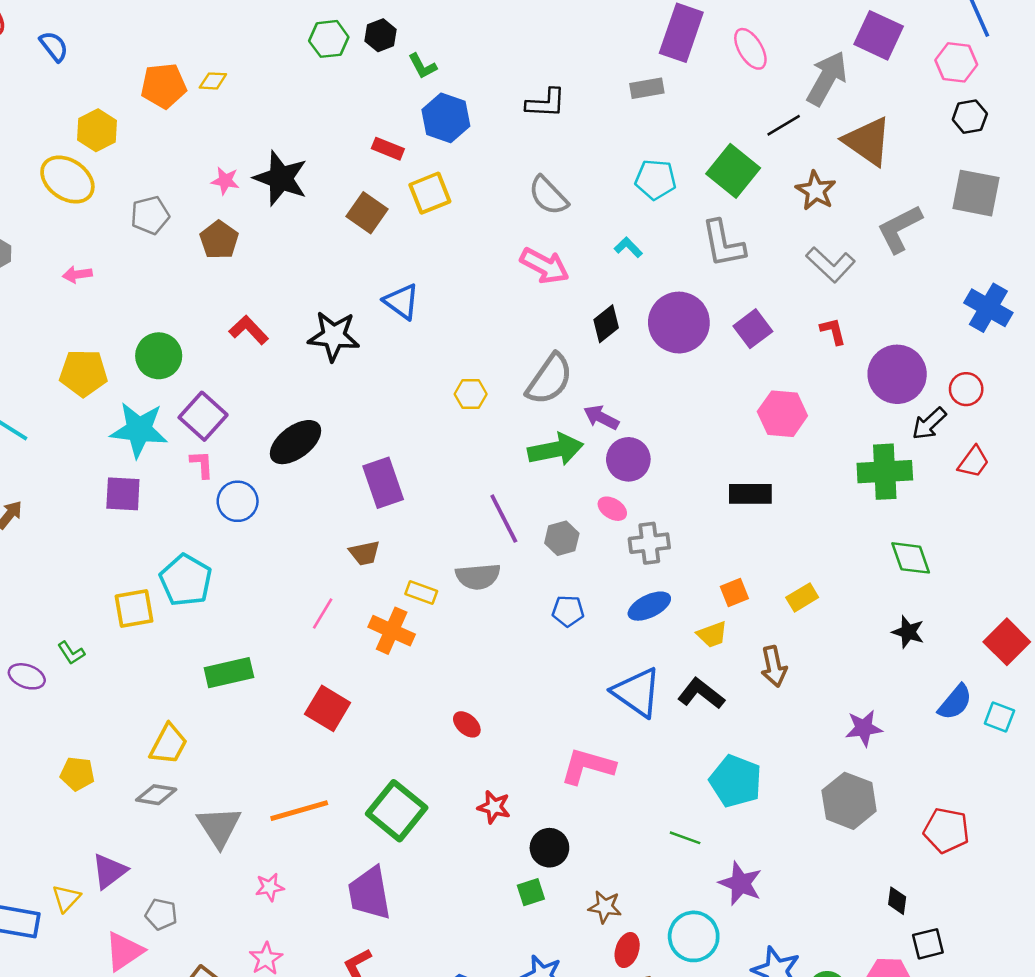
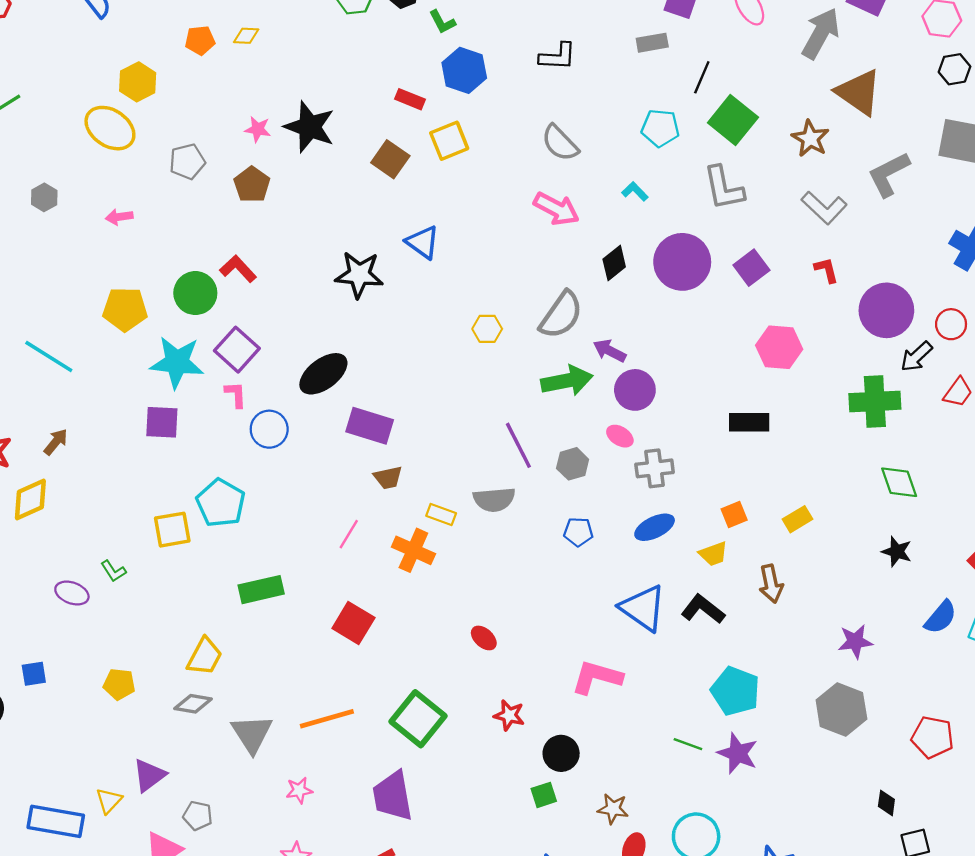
orange pentagon: (164, 86) -> (200, 40), size x0.7
black line: (784, 125) -> (702, 77), moved, turned -36
red L-shape: (249, 330) -> (238, 269), moved
purple rectangle: (383, 483) -> (370, 426), moved, turned -54
purple star: (741, 883) -> (738, 753), moved

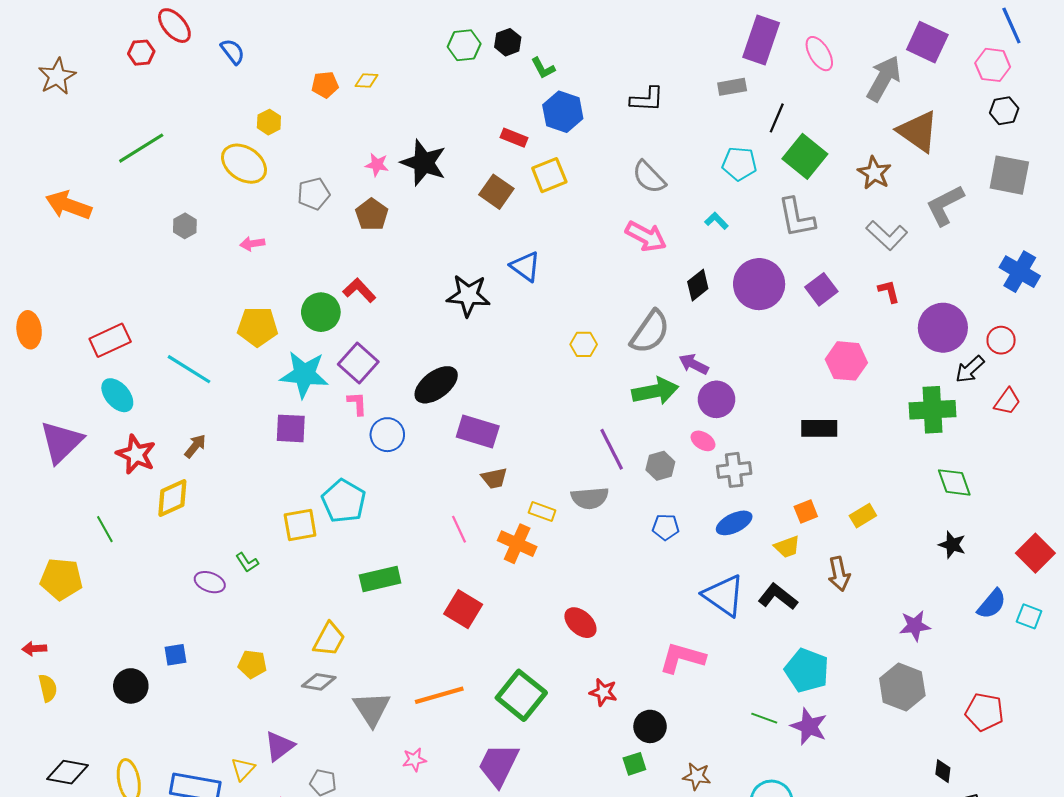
yellow hexagon: (138, 82) -> (269, 122), size x0.7
pink line: (349, 534) -> (459, 529), turned -56
red ellipse: (484, 638) -> (580, 623), size x1.4
purple trapezoid: (393, 796) -> (498, 765), turned 36

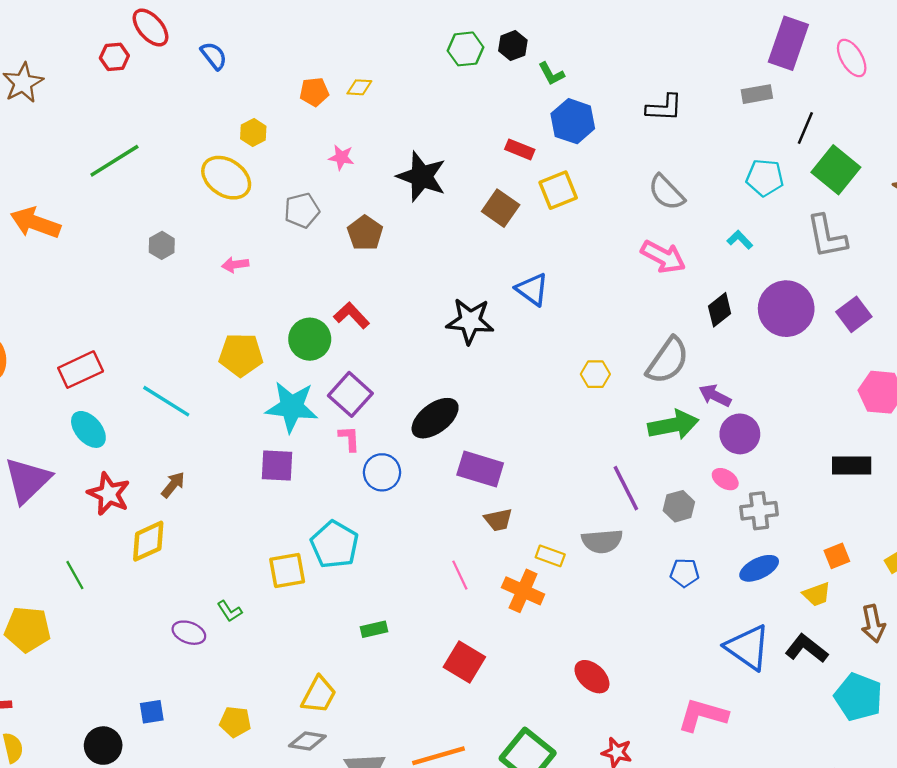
pink star: (377, 165) -> (341, 157), moved
green rectangle: (380, 579) -> (374, 629), size x0.6
cyan pentagon: (807, 670) -> (858, 697), moved

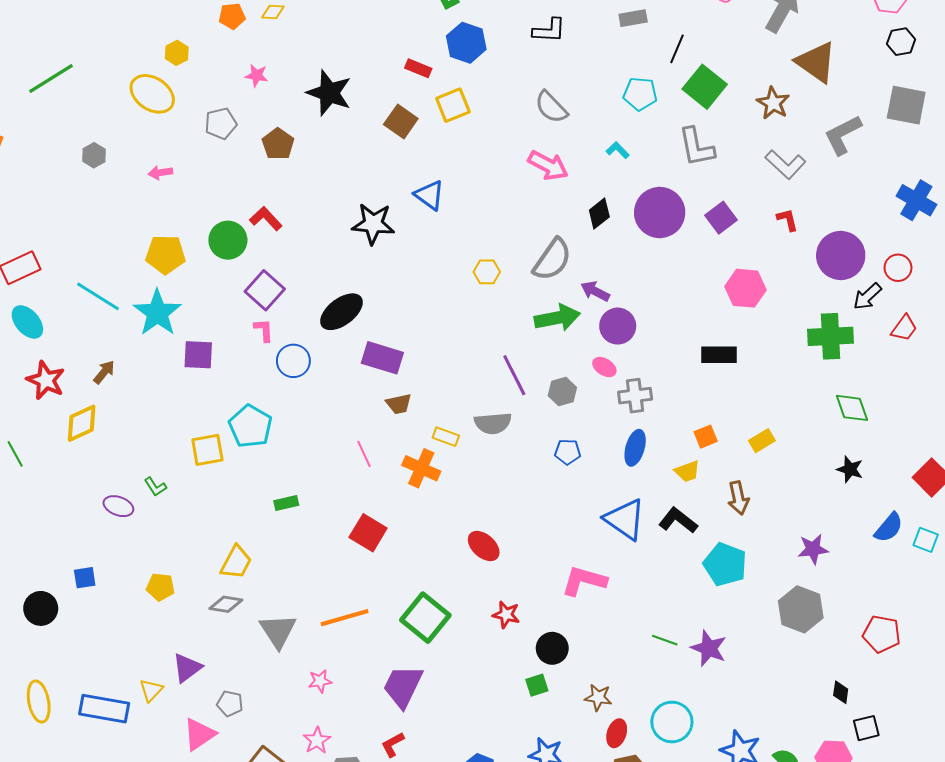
cyan star: (292, 407) -> (157, 313), moved, turned 30
blue ellipse: (759, 568) -> (635, 448), turned -48

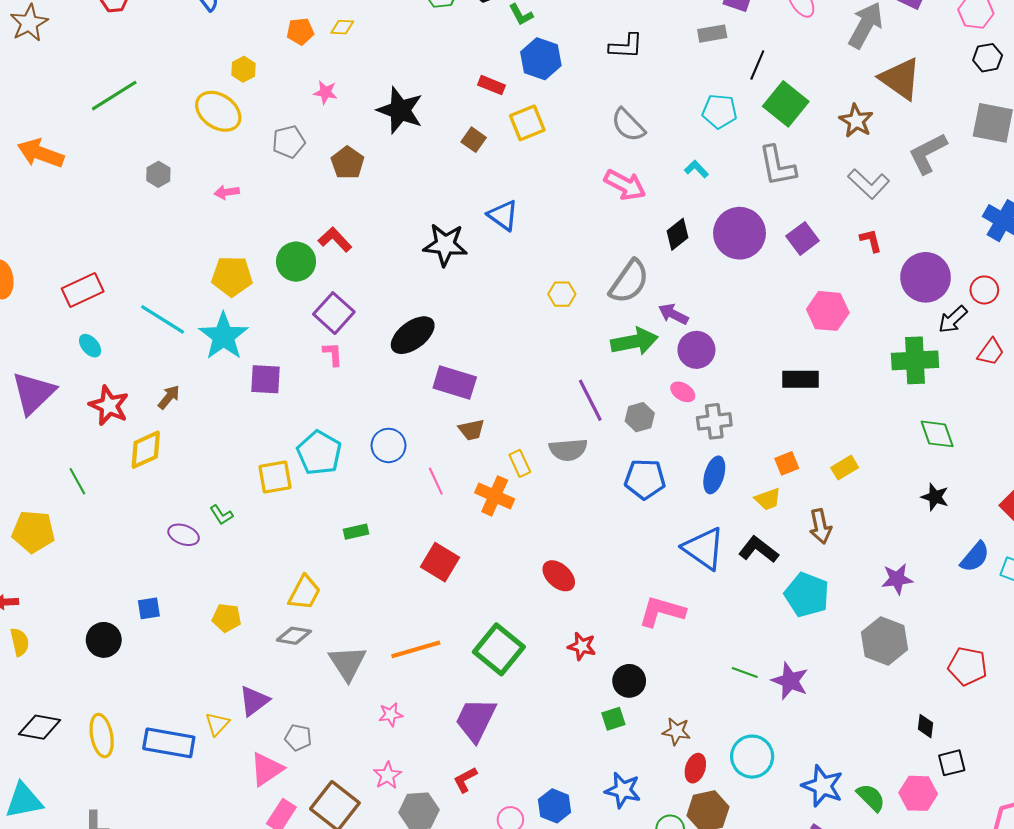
brown square: (401, 121) -> (474, 140), size x0.7
cyan ellipse: (27, 322) -> (90, 346), size x0.7
blue circle: (293, 361) -> (389, 445), moved
yellow rectangle: (446, 437) -> (520, 463), turned 45
blue pentagon: (568, 452) -> (645, 479), size x1.5

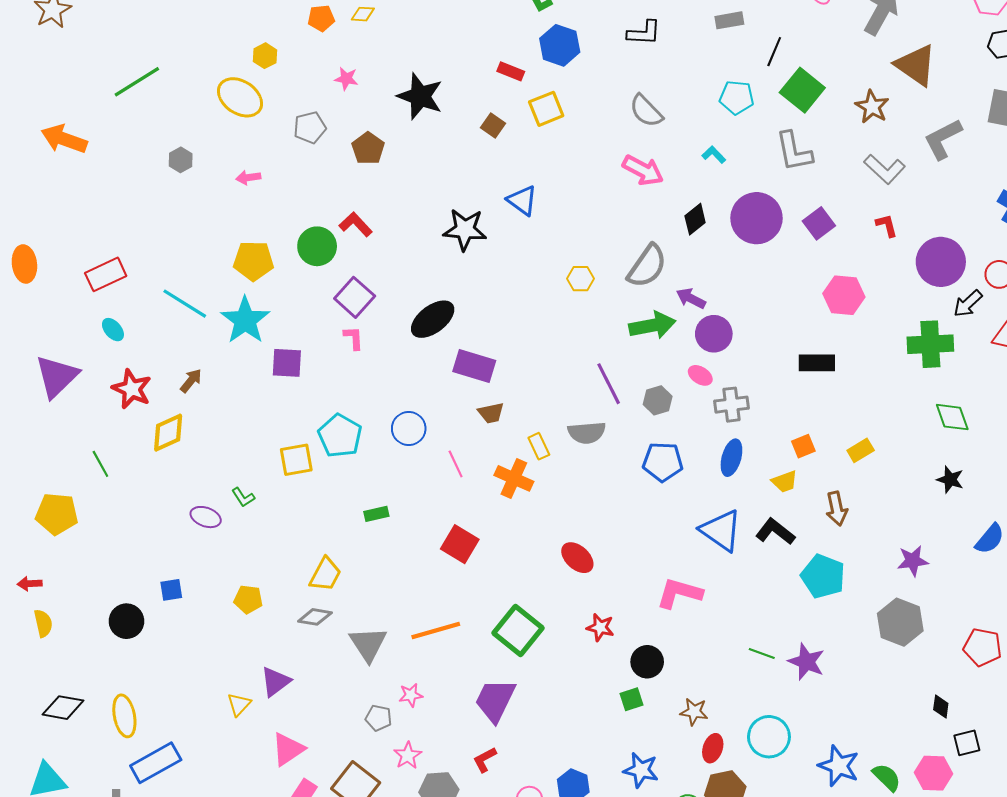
gray pentagon: (298, 738) -> (378, 718), moved
blue rectangle: (169, 743) -> (156, 763), moved, turned -39

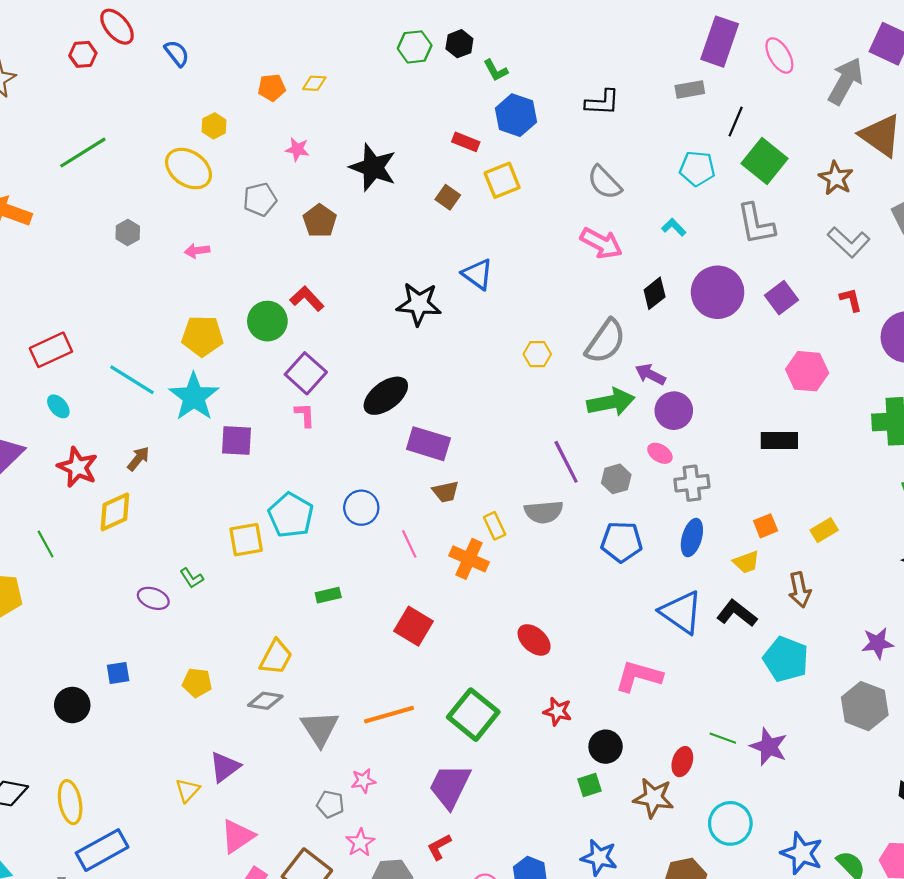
brown star: (694, 712) -> (654, 798), size x1.4
red ellipse: (713, 748) -> (682, 762), moved

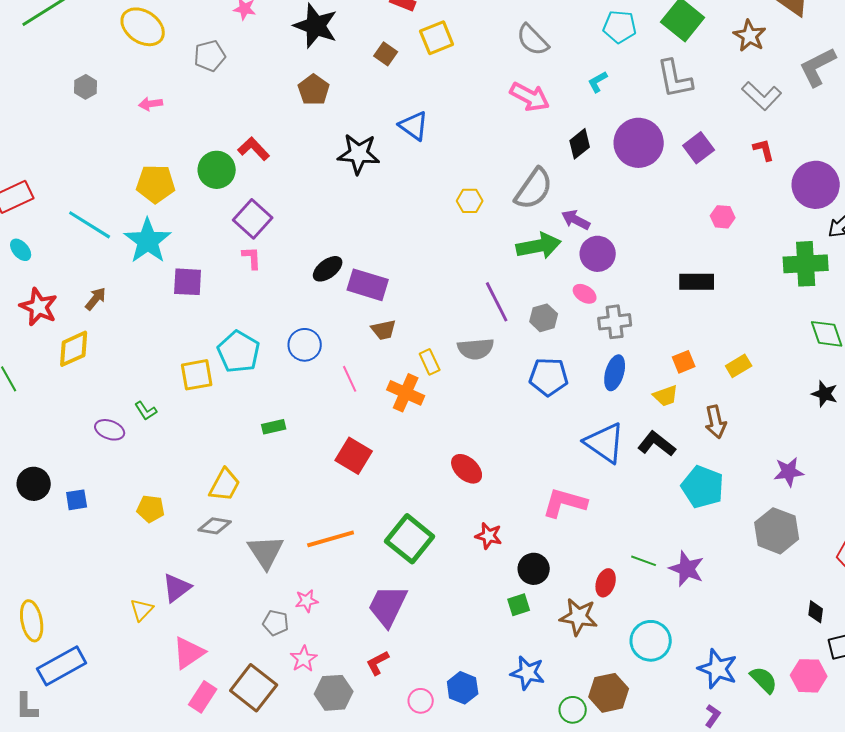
brown pentagon: (320, 221) -> (314, 90), moved
cyan L-shape: (674, 227) -> (598, 82), turned -75
pink hexagon: (807, 371) -> (723, 217), size x0.6
black ellipse: (386, 396) -> (328, 269), moved, size x0.7
black circle: (72, 705) -> (34, 484), moved

